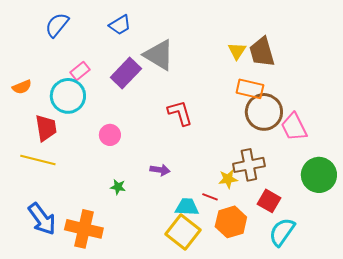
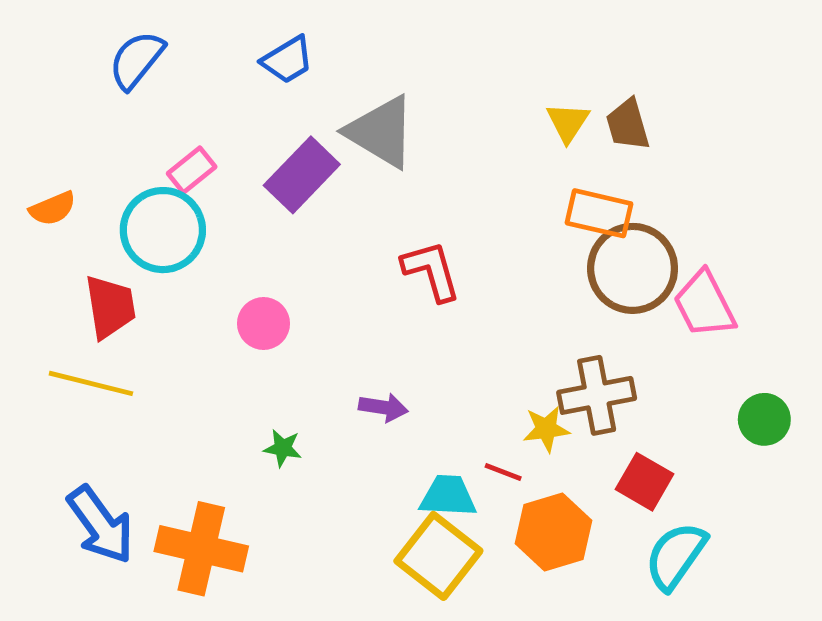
brown trapezoid: (262, 52) -> (628, 125), size x0.7
green circle: (319, 175) -> (764, 419), size x0.6

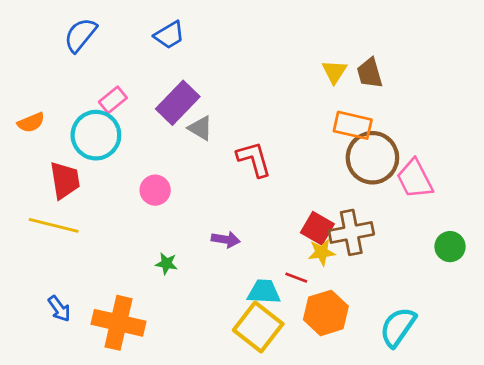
gray triangle: (381, 132) -> (200, 128), moved, size x0.6
red square: (645, 482) -> (317, 228), moved
blue arrow: (101, 525) -> (59, 309), size x0.6

